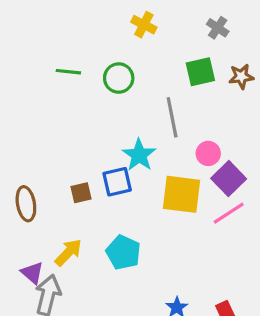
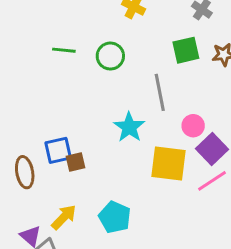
blue square: (117, 182) -> (58, 150), moved

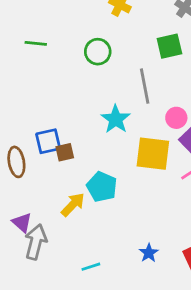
green line: (64, 50) -> (36, 43), moved
yellow arrow: (64, 217) -> (73, 205), moved
cyan pentagon: (115, 217) -> (102, 187), moved

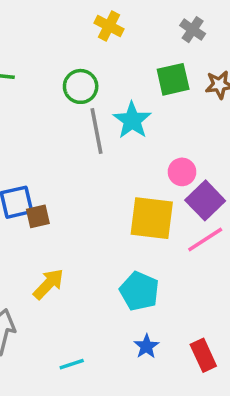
gray line: (145, 86) -> (97, 131), moved
cyan star: (116, 119) -> (132, 120), moved
cyan pentagon: (102, 187) -> (139, 291), moved

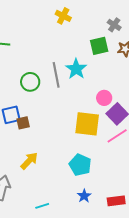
gray cross: (193, 30) -> (114, 25), moved
green circle: (81, 86) -> (30, 82), moved
red rectangle: (203, 355) -> (116, 201), turned -72

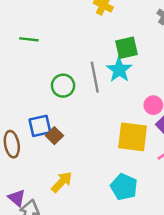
green square: (99, 46) -> (126, 48), moved
brown square: (23, 123) -> (54, 136), turned -32

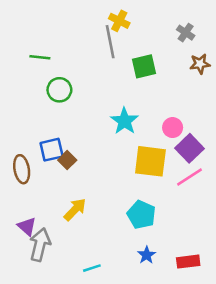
cyan star: (119, 70) -> (124, 121), moved
gray line: (95, 77) -> (110, 42), moved
green circle: (63, 86) -> (59, 90), moved

